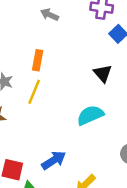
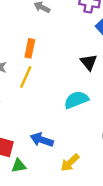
blue arrow: (54, 160) -> (42, 140), turned -130

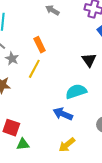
orange rectangle: (30, 48) -> (40, 45), turned -42
blue arrow: (42, 140) -> (63, 114), moved

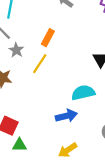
orange rectangle: (40, 45) -> (48, 38), turned 49
blue arrow: (63, 114) -> (66, 116), turned 138

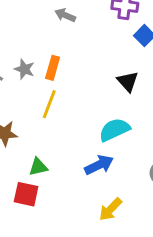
gray star: (16, 50) -> (24, 69), moved
green triangle: (19, 145) -> (38, 167), moved

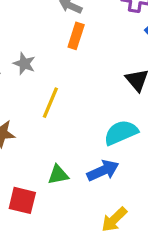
orange rectangle: (53, 68) -> (76, 36), moved
green triangle: (38, 167) -> (58, 175), moved

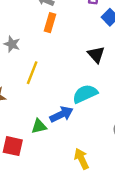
blue arrow: (103, 171) -> (61, 114), moved
yellow arrow: (114, 220) -> (82, 159), turned 110

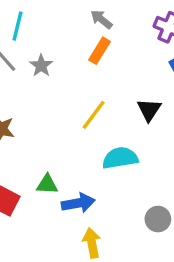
yellow line: (32, 73) -> (94, 115), moved
blue arrow: (61, 114) -> (78, 203), moved

